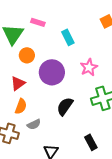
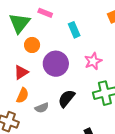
gray semicircle: (34, 124) -> (42, 108), moved

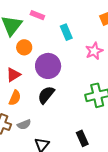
pink star: (93, 61) -> (94, 51), moved
black semicircle: (66, 98) -> (46, 95), moved
gray semicircle: (42, 108) -> (24, 125), moved

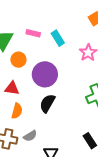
pink rectangle: (37, 15) -> (33, 33), moved
red triangle: (13, 75) -> (12, 88), turned 49

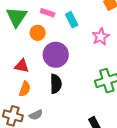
orange circle: (18, 60) -> (38, 33), moved
black semicircle: (47, 103) -> (56, 84), turned 144

